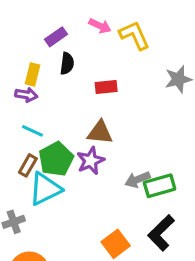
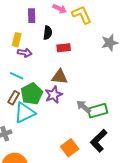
purple rectangle: (56, 37) -> (32, 16), turned -56
black semicircle: (67, 63) -> (48, 33), moved
purple arrow: (26, 95) -> (25, 53), moved
gray arrow: (138, 179) -> (84, 107), turned 63

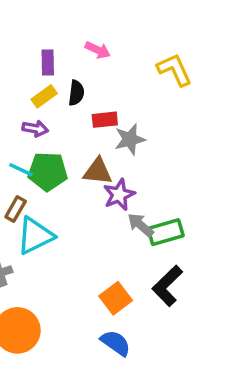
yellow L-shape: (82, 15) -> (175, 70), moved
yellow rectangle: (17, 40) -> (44, 96), moved, turned 40
gray star: (110, 43) -> (130, 139), moved
green pentagon: (32, 94) -> (48, 171), moved, turned 30
purple star: (54, 95) -> (119, 195), moved

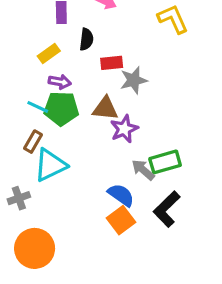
yellow rectangle: (44, 96) -> (49, 53), moved
purple arrow: (35, 129) -> (60, 82), moved
gray arrow: (141, 225) -> (143, 170), moved
blue semicircle: (116, 343) -> (121, 195), moved

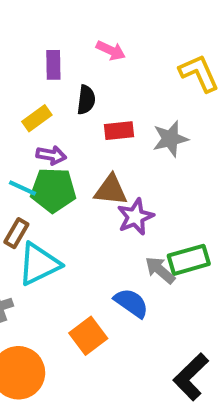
gray star: (134, 80) -> (170, 139), moved
black L-shape: (167, 209) -> (191, 377), moved
orange square: (121, 220) -> (88, 336), moved

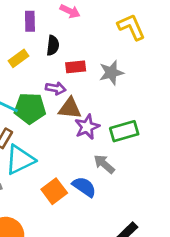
purple arrow: (51, 155) -> (56, 88), moved
green rectangle: (189, 260) -> (124, 131), moved
orange square: (88, 336) -> (54, 191), moved

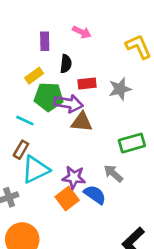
purple arrow: (56, 88) -> (68, 103), size x1.5
green pentagon: (30, 108) -> (49, 97), moved
purple star: (87, 127) -> (74, 177), moved, turned 30

